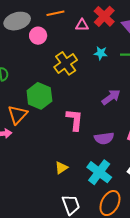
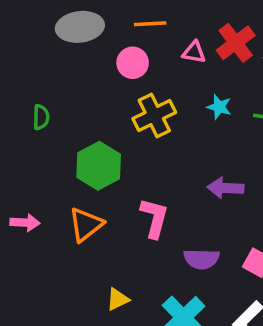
pink circle: (38, 36) -> (133, 63), moved
purple arrow: (111, 97) -> (225, 188), turned -150
orange triangle: (18, 115) -> (86, 225), moved

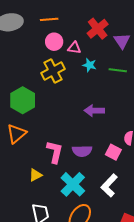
pink triangle: (194, 52) -> (74, 48), moved
pink circle: (133, 63) -> (54, 42), moved
pink L-shape: (154, 218) -> (55, 152), moved

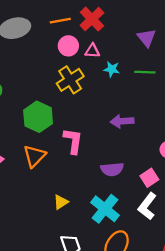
red cross: (98, 29) -> (92, 19), moved
pink L-shape: (55, 152) -> (73, 141), moved
pink square: (113, 152) -> (149, 178), moved, turned 35

